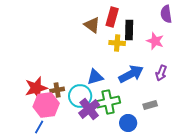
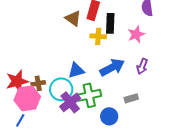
pink star: (155, 41) -> (136, 34), turned 30

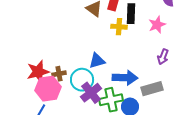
blue arrow: (112, 67) -> (125, 78), moved, turned 30
green cross: (89, 95) -> (111, 100), moved
gray rectangle: (131, 98) -> (152, 89), size x1.5

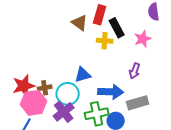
black rectangle: (131, 14) -> (117, 28), turned -30
purple arrow: (163, 57) -> (135, 71), moved
purple cross: (91, 93) -> (64, 112), moved

